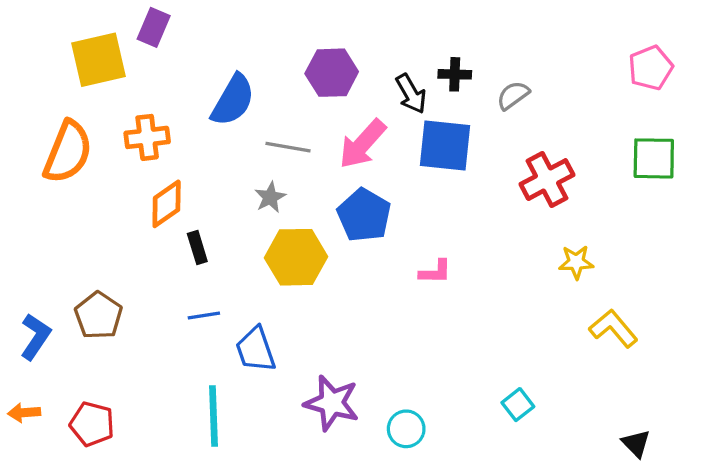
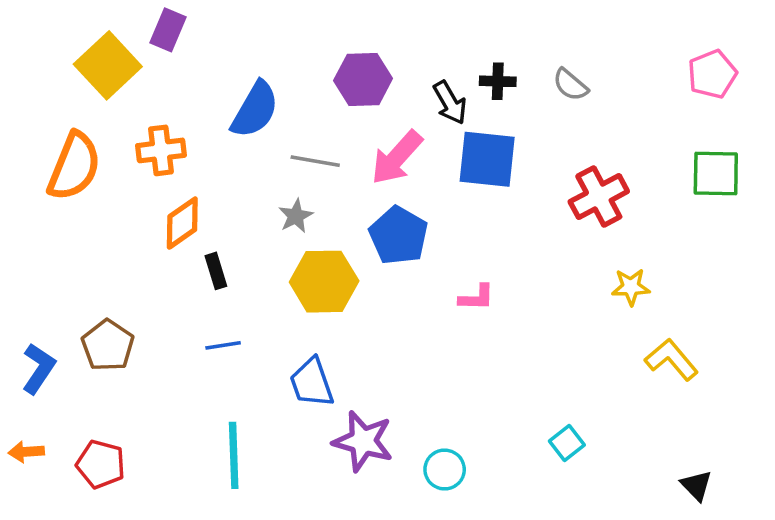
yellow square: (99, 60) -> (108, 65), turned -30
gray semicircle: (513, 95) -> (570, 85), moved, turned -104
blue trapezoid: (256, 350) -> (312, 383), moved

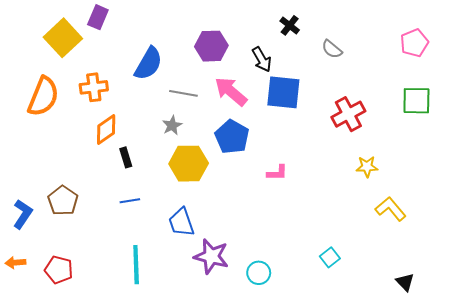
black cross: (498, 81) -> (290, 25), moved, turned 36
pink arrow: (397, 158) -> (231, 91), turned 88

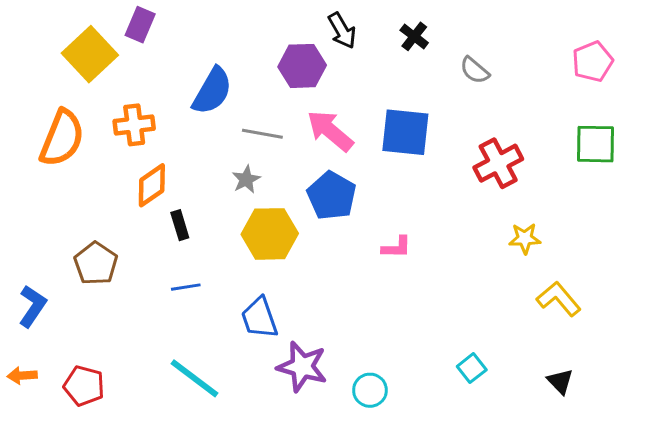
black arrow: (262, 59) -> (342, 31), moved
brown pentagon: (63, 201) -> (96, 263), moved
cyan line: (136, 265) -> (195, 378), turned -51
black triangle: (405, 282) -> (560, 381), moved

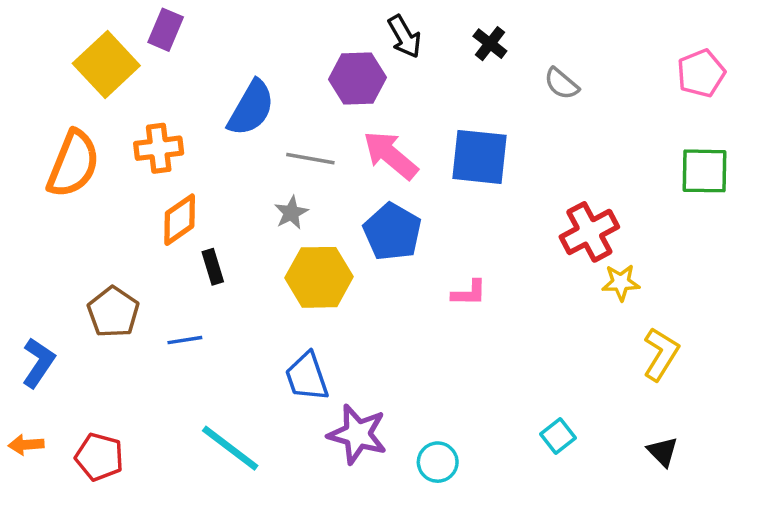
red cross: (498, 163) -> (589, 232), moved
blue line: (186, 287) -> (185, 340), moved
yellow L-shape: (559, 299) -> (661, 354), turned 72

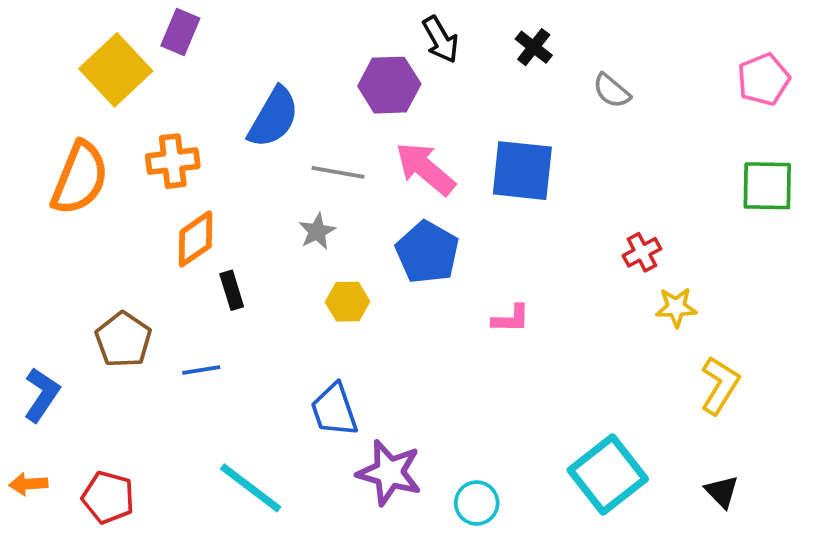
red cross: (589, 232) -> (642, 252), size x0.6
yellow hexagon: (319, 277) -> (348, 302), size x0.6
cyan square: (558, 436) -> (608, 475), size x2.0

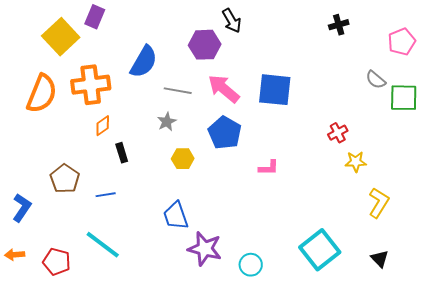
black cross: (534, 47) -> (339, 25), moved, turned 36
gray semicircle: (612, 91) -> (376, 80), moved
orange cross: (173, 161) -> (91, 85), size x1.4
orange diamond: (196, 239) -> (103, 126), size x0.7
cyan line: (251, 488) -> (103, 245), moved

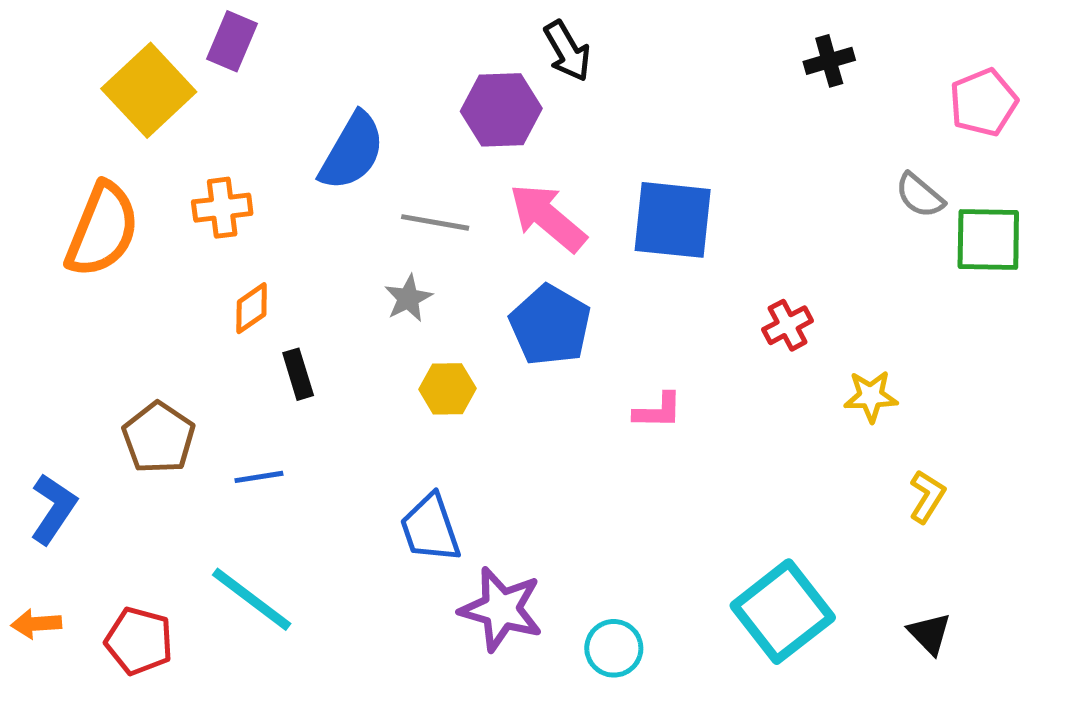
orange cross: (91, 85) -> (222, 208), size x0.6
red cross: (338, 133) -> (788, 325), moved
yellow L-shape: (379, 203) -> (927, 497), size x0.7

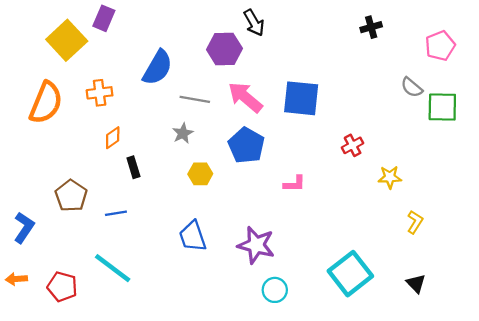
purple star: (501, 609) -> (256, 245), moved

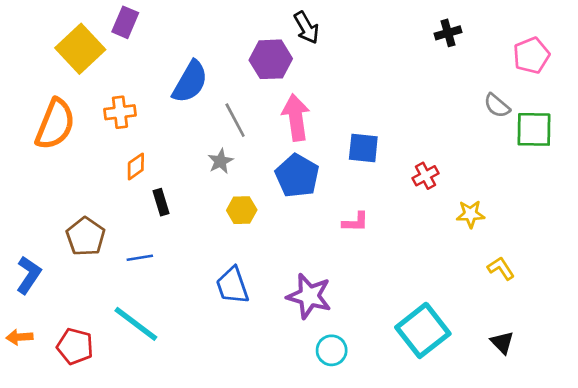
pink arrow: (245, 97) -> (296, 118), turned 42
blue square: (301, 98) -> (363, 148), moved, size x0.7
gray line: (195, 99) -> (235, 120), turned 52
yellow L-shape: (415, 222) -> (501, 268), turned -65

